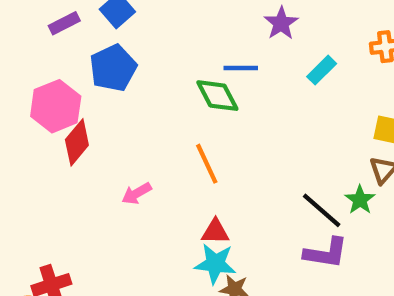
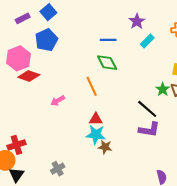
purple star: (281, 23) -> (137, 21), moved
green diamond: (217, 96) -> (107, 63), moved
red diamond: (77, 142) -> (29, 76), turned 70
green star: (360, 200) -> (163, 89), moved

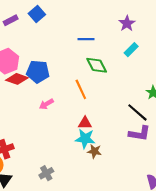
blue pentagon: (46, 40) -> (38, 72), moved, turned 30
blue line: (108, 40) -> (86, 39), moved
cyan rectangle: (147, 41) -> (131, 50), moved

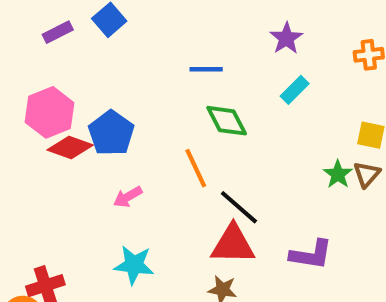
blue pentagon: (38, 72) -> (111, 133), turned 30
black line: (137, 112) -> (239, 207), moved
red triangle: (85, 123) -> (233, 244), moved, size x1.6
cyan star: (85, 139) -> (134, 265), moved

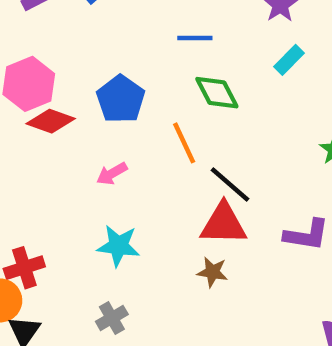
blue pentagon: (111, 133) -> (121, 99), moved

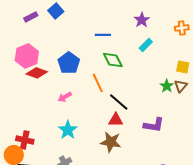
red triangle: (223, 224) -> (116, 120), size x0.7
cyan star: (118, 246) -> (68, 130), turned 30
red cross: (24, 268) -> (25, 140), turned 30
brown star: (212, 272) -> (111, 142), size x1.5

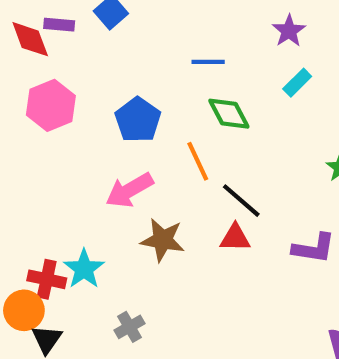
purple rectangle: (31, 17) -> (59, 25), turned 32
red diamond: (37, 73) -> (30, 39), moved, turned 50
pink arrow: (65, 97) -> (130, 190), size x1.6
cyan star: (68, 130) -> (84, 269), moved
brown star: (111, 142) -> (163, 240), moved

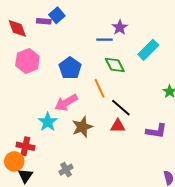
purple rectangle: (59, 25) -> (44, 21), moved
purple star: (289, 31) -> (120, 27), moved
cyan rectangle: (297, 83) -> (148, 50), size x1.5
brown star: (163, 240) -> (82, 127), turned -30
cyan star: (84, 269) -> (48, 122), moved

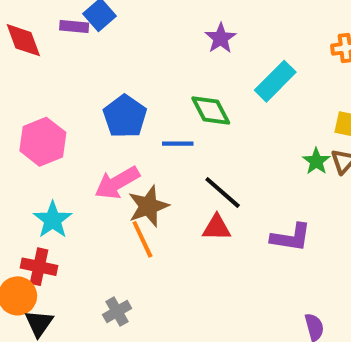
blue line: (105, 40) -> (178, 144), moved
pink hexagon: (27, 61) -> (43, 142), moved
orange line: (100, 88) -> (142, 239), moved
cyan star: (48, 122) -> (53, 220), moved
brown star: (82, 127) -> (148, 206), moved

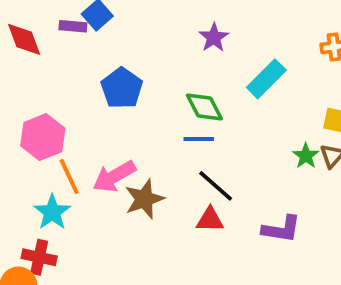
blue pentagon: (125, 116) -> (122, 88), moved
blue line: (178, 144) -> (199, 139), moved
orange line: (142, 239) -> (69, 176), moved

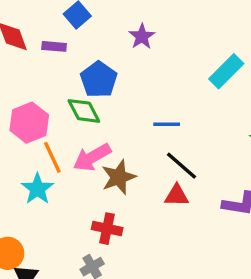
purple rectangle: (73, 26) -> (54, 46), moved
purple star: (214, 38) -> (142, 36), moved
green diamond: (204, 107) -> (84, 111), moved
red cross: (39, 257) -> (107, 229), moved

